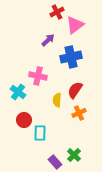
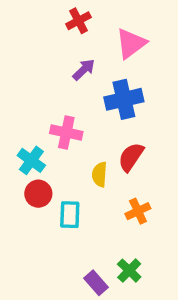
red cross: (57, 12) -> (79, 21), moved
orange cross: (79, 113) -> (138, 211), moved
red circle: (24, 120) -> (38, 194), moved
cyan rectangle: (40, 133) -> (70, 215), moved

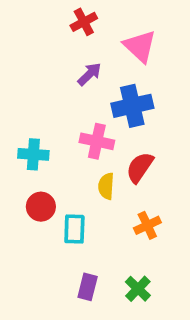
pink triangle: (131, 43) -> (140, 46), turned -40
pink cross: (66, 132) -> (97, 141), moved
cyan cross: (31, 160) -> (33, 154), moved, turned -32
purple rectangle: (96, 283) -> (88, 287), moved, turned 55

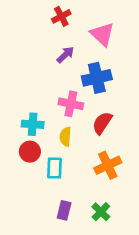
cyan cross: (33, 154) -> (33, 124), moved
yellow semicircle: (106, 186) -> (65, 137), moved
orange cross: (147, 225) -> (108, 165), size x1.4

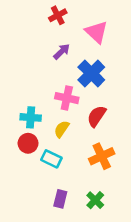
blue cross: (97, 78) -> (91, 73), turned -32
yellow semicircle: (65, 137) -> (62, 129), turned 30
cyan rectangle: (54, 168) -> (51, 159), turned -66

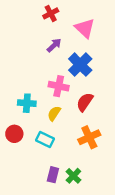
red circle: (28, 143) -> (14, 134), moved
green cross: (95, 200) -> (73, 176), moved

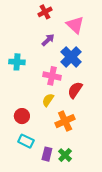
cyan cross: (27, 103) -> (17, 62), moved
red circle: (14, 134) -> (22, 116), moved
orange cross: (89, 137) -> (65, 121), moved
cyan rectangle: (45, 139) -> (26, 141), moved

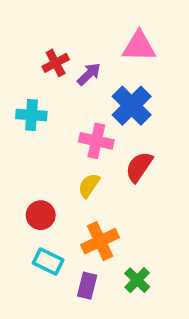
red cross: (45, 12) -> (56, 63), moved
pink triangle: (75, 25) -> (139, 46), turned -42
orange cross: (65, 121) -> (100, 241), moved
green cross: (65, 155) -> (137, 280), moved

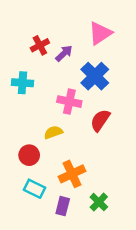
pink triangle: (139, 46) -> (100, 33), turned -35
yellow semicircle: (89, 185) -> (53, 132), moved, turned 36

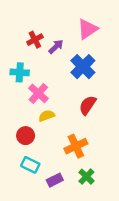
pink cross: (69, 102) -> (38, 93), moved, turned 30
orange cross: (72, 174) -> (76, 146), moved
purple rectangle: (63, 206) -> (55, 180), turned 49

